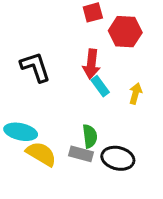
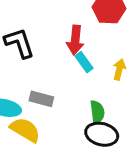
green semicircle: (90, 136) -> (97, 112), moved
gray rectangle: (81, 154) -> (41, 99), moved

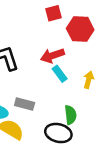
red arrow: (75, 40) -> (52, 56), turned 65
black ellipse: (102, 134) -> (58, 133), moved

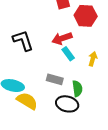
gray rectangle: (25, 104) -> (55, 79), moved

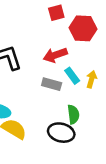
cyan rectangle: (68, 54) -> (72, 76), moved
gray rectangle: (55, 79) -> (52, 84), moved

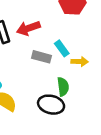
red arrow: (55, 55) -> (28, 28), moved
yellow arrow: (91, 79) -> (80, 62), moved, turned 77

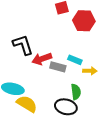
red arrow: (28, 28) -> (42, 59), moved
cyan rectangle: (62, 48) -> (75, 60), turned -32

